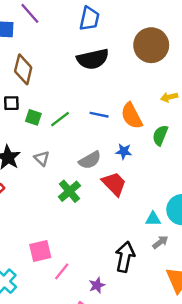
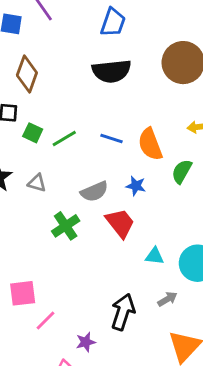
gray triangle: (42, 158) -> (37, 183), turned -35
cyan triangle: (153, 219) -> (154, 256), moved

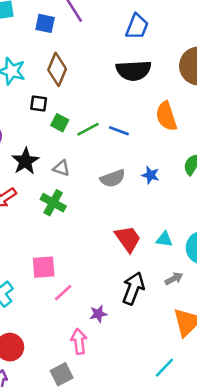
blue line: (112, 139) -> (119, 131), moved
orange semicircle: (150, 144) -> (166, 116), moved
red trapezoid: (120, 223) -> (128, 239), moved
green cross: (66, 226) -> (53, 203), moved, turned -30

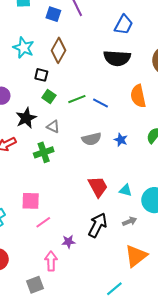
green square: (60, 123) -> (49, 96), moved
green cross: (53, 203) -> (44, 152), turned 36

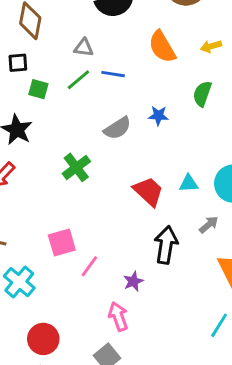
gray triangle: (53, 127) -> (84, 48), moved
green cross: (44, 152) -> (76, 167), moved

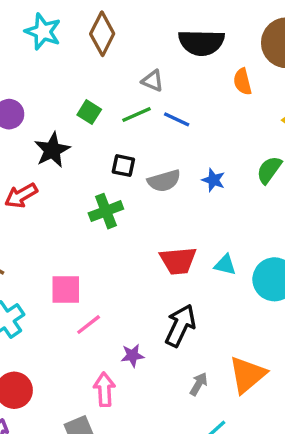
orange semicircle: (162, 47) -> (243, 82), moved, size x0.7
black square: (18, 63) -> (123, 166), moved
red trapezoid: (148, 191) -> (178, 261), turned 116
gray arrow: (209, 225) -> (199, 384), moved, turned -36

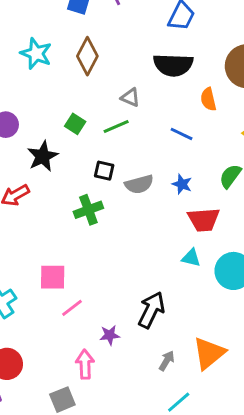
blue line: (177, 119) -> (181, 134), moved
red trapezoid: (178, 261) -> (204, 220), moved

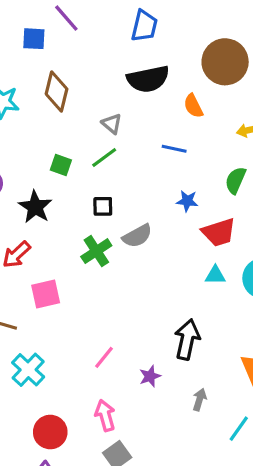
gray triangle: (130, 97) -> (112, 124), turned 30
gray semicircle: (139, 184) -> (137, 236), moved
pink square: (53, 277) -> (46, 294), moved
gray arrow: (167, 361) -> (200, 400), moved
pink arrow: (85, 364) -> (105, 415), moved

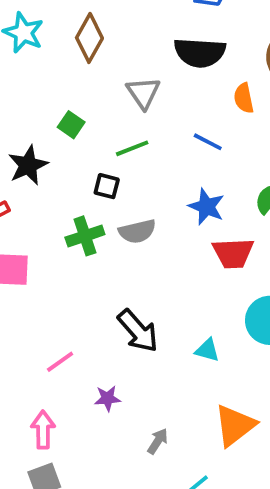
gray triangle: (112, 124) -> (143, 93), size x1.4
green line: (104, 157) -> (132, 148), moved
blue star: (187, 201) -> (206, 207), size x1.4
cyan triangle: (215, 275) -> (207, 350), moved
black arrow: (187, 339) -> (138, 331), moved, turned 111

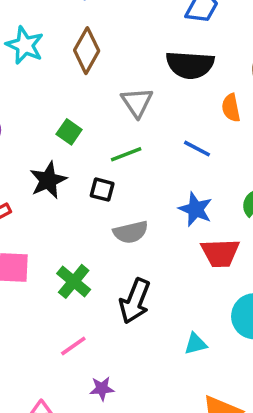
black star: (28, 165) -> (48, 180), moved
green cross: (85, 236) -> (74, 281), moved, turned -32
black arrow: (138, 331) -> (135, 301), moved, turned 63
cyan triangle: (207, 350) -> (196, 344), turned -30
pink line: (60, 362) -> (73, 346), moved

